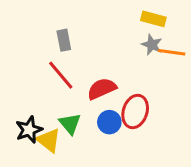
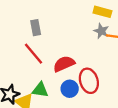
red ellipse: (135, 112) -> (89, 81), turned -35
green triangle: (70, 124) -> (40, 90), turned -42

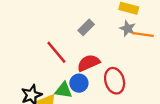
gray rectangle: (36, 28) -> (86, 27), moved, turned 56
blue circle: (70, 89) -> (79, 83), moved

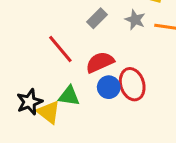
gray star: (128, 29) -> (135, 20), moved
blue circle: (79, 83) -> (109, 87), moved

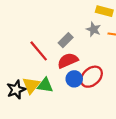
gray rectangle: (97, 18) -> (66, 40), moved
red ellipse: (132, 84) -> (91, 77), turned 65
yellow triangle: (49, 112) -> (31, 85), moved, turned 30

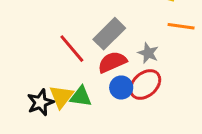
gray star: (94, 29) -> (148, 53), moved
gray rectangle: (66, 40) -> (109, 34), size x1.5

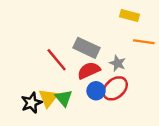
gray rectangle: (109, 34) -> (86, 48), turned 70
green triangle: (81, 96) -> (64, 98), turned 42

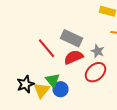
blue circle: (96, 91) -> (60, 89), moved
yellow triangle: (48, 98) -> (42, 90), moved

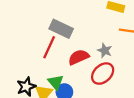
gray rectangle: (72, 38) -> (61, 29), moved
red line: (46, 48) -> (49, 47), turned 65

